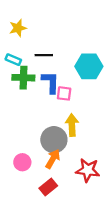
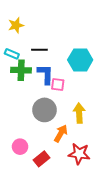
yellow arrow: (72, 125) -> (79, 113), moved
gray circle: (54, 140) -> (44, 110), moved
orange arrow: (53, 159) -> (61, 133), moved
red rectangle: (48, 187) -> (41, 159), moved

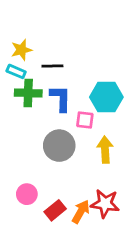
yellow star: (16, 25) -> (21, 50), moved
cyan hexagon: (80, 60) -> (106, 97), moved
pink square: (58, 84) -> (85, 120), moved
orange arrow: (61, 133) -> (81, 212), moved

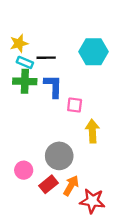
cyan rectangle: (16, 71) -> (25, 62), moved
cyan hexagon: (106, 97) -> (94, 52), moved
gray circle: (59, 146) -> (59, 156), moved
red star: (105, 204) -> (92, 201), moved

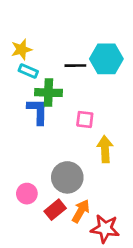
black line: (46, 58) -> (75, 66), moved
green cross: (25, 81) -> (48, 93), moved
blue L-shape: (53, 86) -> (38, 111), moved

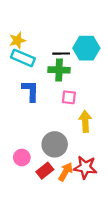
cyan rectangle: (28, 71) -> (23, 58), size x1.5
green cross: (48, 93) -> (59, 70), moved
red star: (105, 229) -> (85, 167), moved

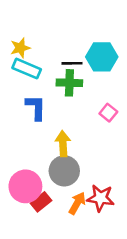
pink square: (69, 97) -> (108, 113), moved, turned 32
yellow arrow: (85, 121) -> (63, 144), moved
pink circle: (22, 158) -> (25, 186), size x1.6
red rectangle: (45, 171) -> (41, 202), moved

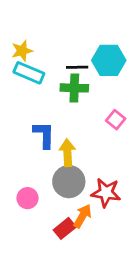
blue L-shape: (36, 107) -> (44, 135), moved
pink circle: (25, 186) -> (28, 198), size x0.6
red star: (101, 198) -> (106, 193), moved
red rectangle: (41, 202) -> (65, 228), moved

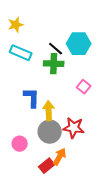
yellow star: (22, 51) -> (16, 25), moved
black line: (77, 67) -> (56, 49), turned 42
red star: (106, 193) -> (74, 128), moved

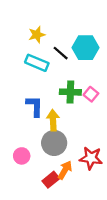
yellow star: (16, 25) -> (37, 35), moved
cyan rectangle: (21, 53) -> (37, 63), moved
green cross: (54, 64) -> (70, 92), moved
red star: (74, 128) -> (91, 158), moved

